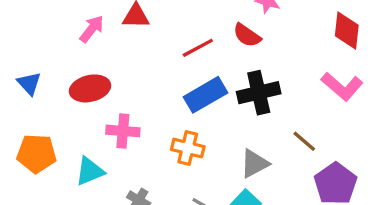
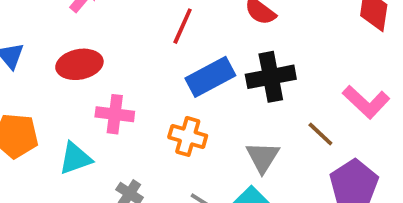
red line: (198, 48) -> (183, 26), moved, turned -40
pink L-shape: (342, 86) -> (366, 102), moved
gray triangle: (254, 164) -> (263, 157), turned -32

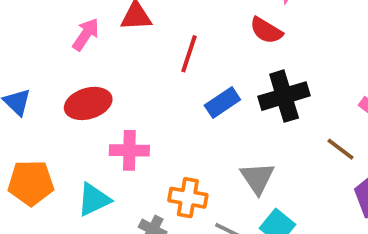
blue rectangle: (210, 77) -> (222, 102), size x0.7
orange cross: (188, 136) -> (188, 198), moved
gray triangle: (263, 157) -> (257, 178), moved

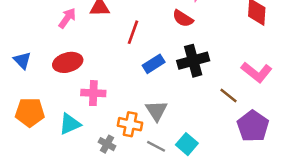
gray triangle: (257, 178) -> (156, 111), moved

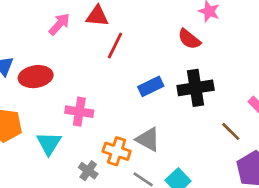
red line: (133, 32) -> (115, 46), moved
red ellipse: (68, 62) -> (36, 77), moved
gray triangle: (156, 111) -> (148, 139), turned -35
cyan triangle: (70, 124) -> (49, 143), turned -40

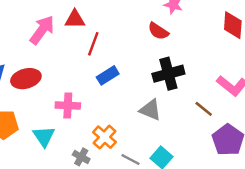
pink arrow: (59, 24) -> (42, 30), size x1.4
blue rectangle: (151, 86) -> (108, 75), moved
gray triangle: (148, 139) -> (150, 110), moved
orange cross: (117, 151) -> (104, 137), turned 30

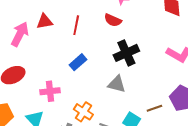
red line: (93, 44) -> (76, 25), moved
brown line: (204, 109) -> (154, 108), moved, turned -49

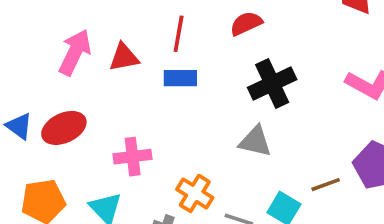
red semicircle: (113, 20) -> (246, 23), turned 132
red triangle: (45, 21) -> (124, 57), moved
blue rectangle: (78, 62) -> (180, 78), moved, turned 42

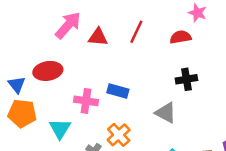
blue rectangle: (180, 78) -> (118, 91), moved
black cross: (272, 83) -> (186, 79), size x0.7
blue triangle: (19, 126) -> (17, 85), moved

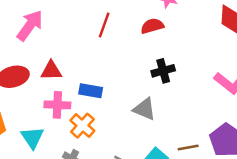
red triangle: (98, 37) -> (51, 71), moved
orange cross: (119, 135) -> (82, 126), moved

